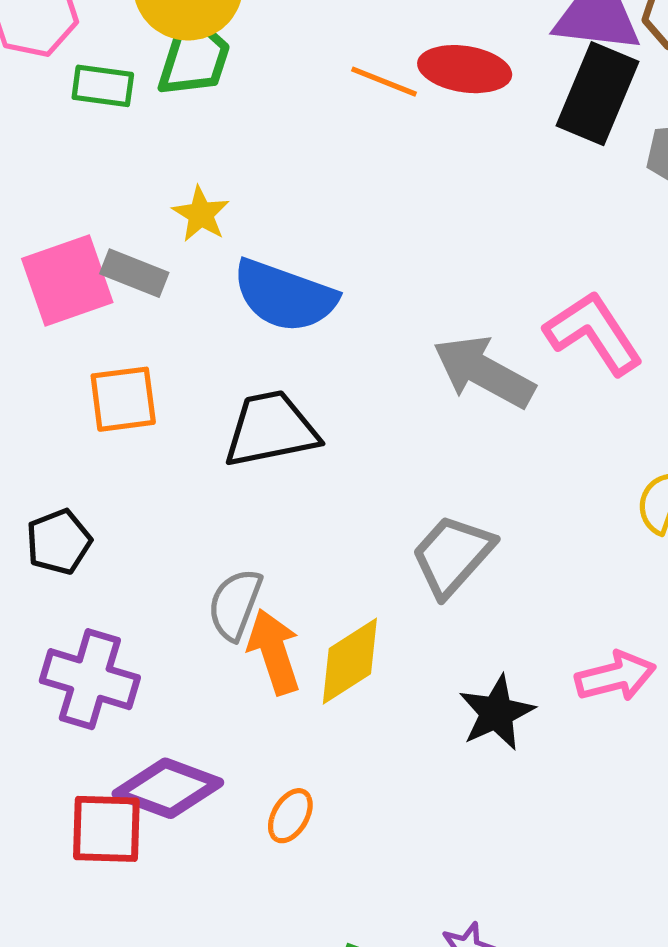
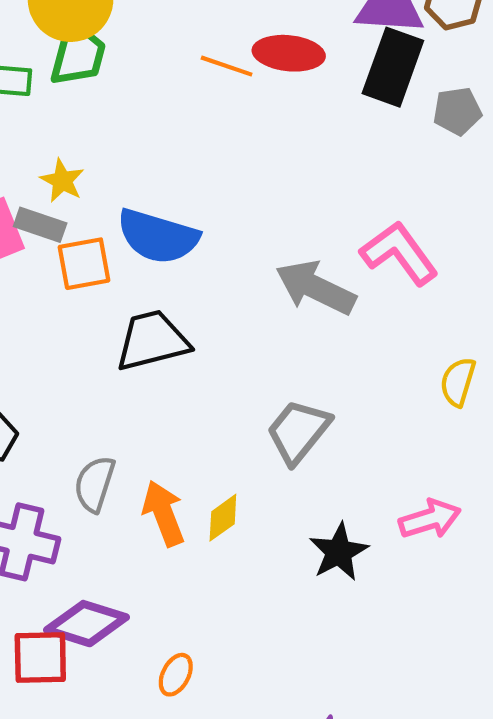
yellow star: (201, 214) -> (62, 181), moved
orange square: (123, 399) -> (84, 264), moved
gray semicircle: (235, 604) -> (95, 484), moved
yellow diamond: (350, 661) -> (223, 518), size x0.7
orange ellipse: (290, 816) -> (176, 675), moved

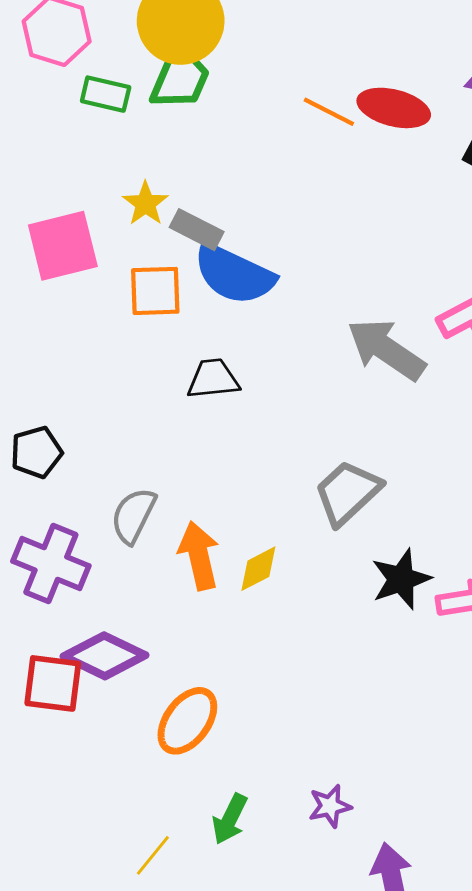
gray rectangle: (40, 225) -> (197, 230), moved
black trapezoid: (152, 341) -> (213, 379), size x0.7
black star: (339, 552) -> (401, 579), moved
orange ellipse: (176, 675) -> (187, 721), size x1.6

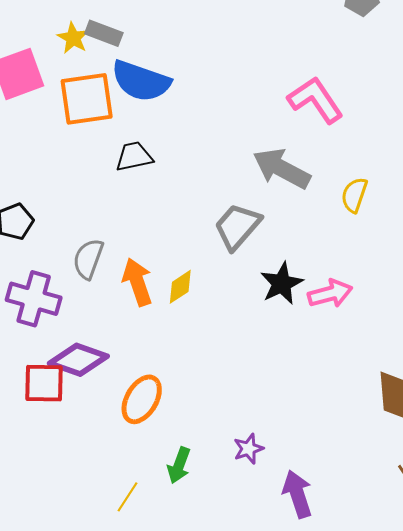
gray rectangle: (197, 230) -> (104, 33), moved
orange square: (155, 291) -> (87, 99), size x1.4
gray arrow: (386, 349) -> (282, 169), moved

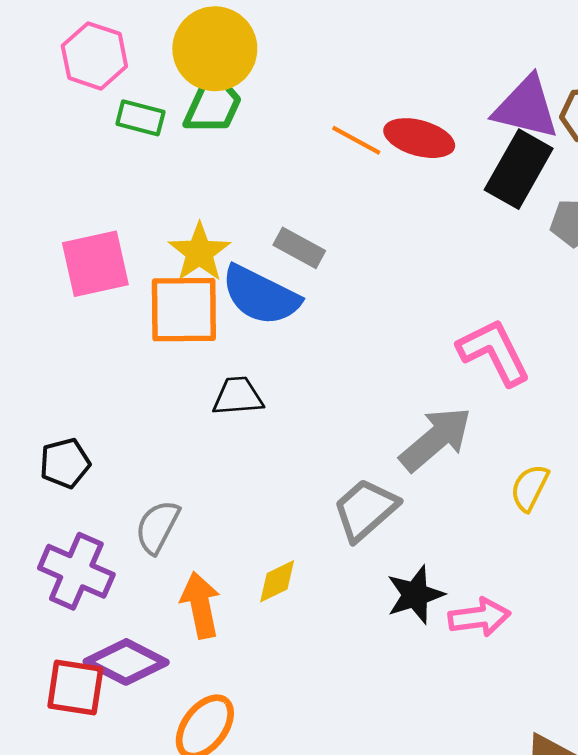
gray rectangle: (104, 33) -> (299, 248), moved
yellow star: (73, 38) -> (199, 252), moved, size x1.4
gray arrow: (282, 169) -> (436, 439), turned 104
orange arrow: (137, 282) -> (200, 605), moved

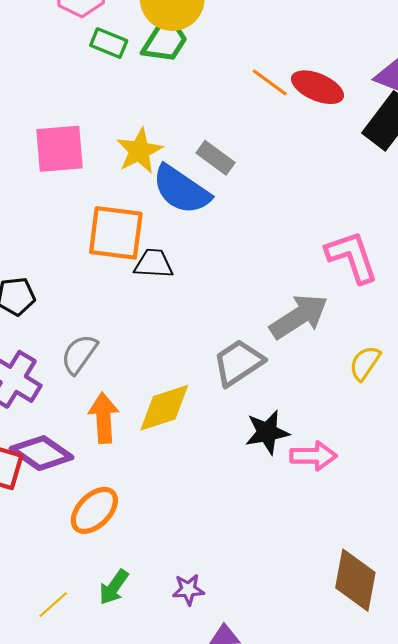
orange square: (184, 310) -> (116, 233), moved
yellow diamond: (277, 581) -> (164, 408), size x1.6

